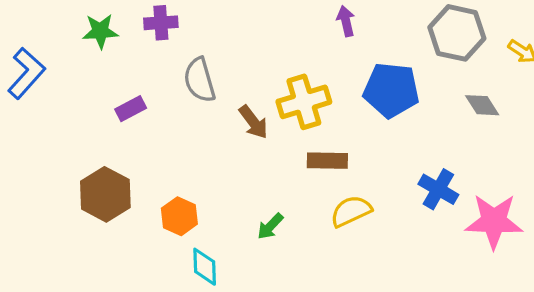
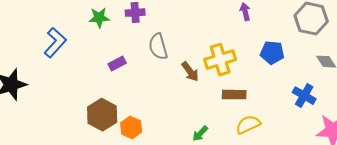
blue pentagon: (391, 90) -> (272, 53), size x0.7
blue cross: (438, 189) -> (304, 96), moved
orange hexagon: (179, 216) -> (131, 128), moved

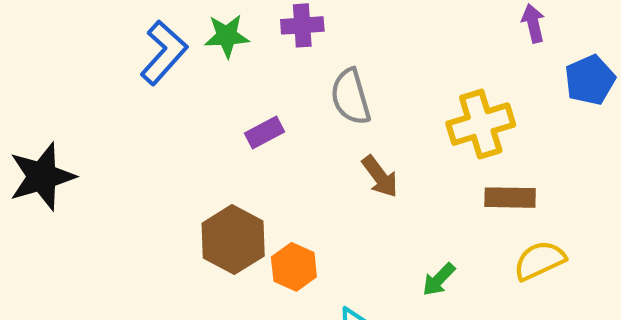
blue L-shape: (55, 43) -> (164, 53), moved
blue pentagon: (272, 53) -> (590, 80), moved, turned -30
brown arrow: (190, 72) -> (380, 177), moved

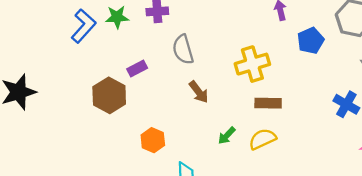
brown hexagon: (233, 240) -> (109, 95), moved
yellow semicircle: (540, 261) -> (262, 139), moved
green arrow: (439, 279) -> (227, 136), moved

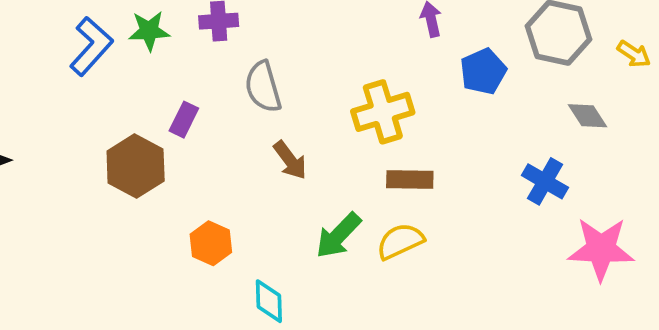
purple rectangle: (137, 69) -> (184, 120), turned -36
green arrow: (227, 136) -> (338, 235), size x1.5

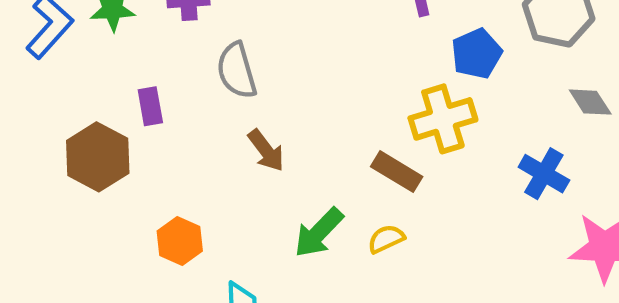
yellow cross: (383, 112) -> (443, 119), moved
purple rectangle: (184, 120) -> (150, 106), turned -36
brown rectangle: (410, 179) -> (397, 172), turned 30
yellow semicircle: (400, 241) -> (386, 239), size x0.7

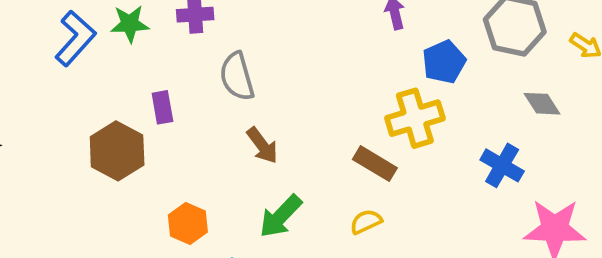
green arrow: (319, 233) -> (280, 216), moved

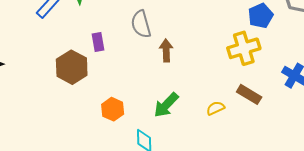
brown arrow: (262, 145) -> (166, 50), moved, turned -145
brown rectangle: (375, 164) -> (249, 94), moved

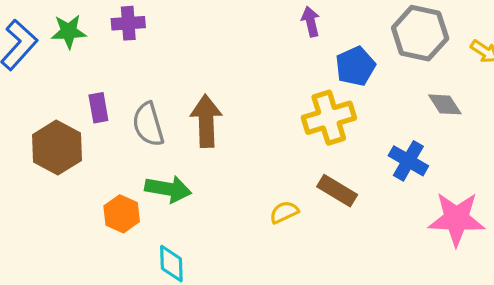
gray semicircle: (141, 24) -> (148, 124), moved
brown arrow: (166, 50) -> (206, 121), size x1.4
green arrow: (166, 105) -> (168, 189), moved, turned -124

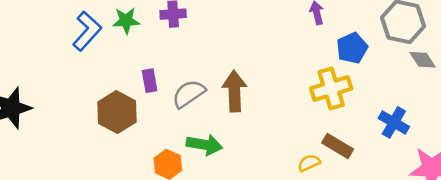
gray diamond: (445, 104) -> (423, 60), moved
gray semicircle: (148, 124) -> (189, 94), turned 72
yellow semicircle: (284, 212) -> (309, 163), moved

